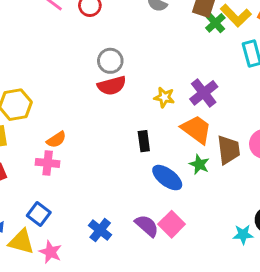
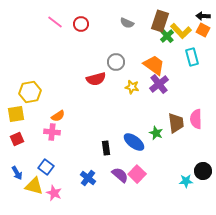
gray circle: (110, 61) -> (116, 62), moved
orange trapezoid: (196, 129) -> (154, 65), moved
black rectangle: (144, 141) -> (106, 148), moved

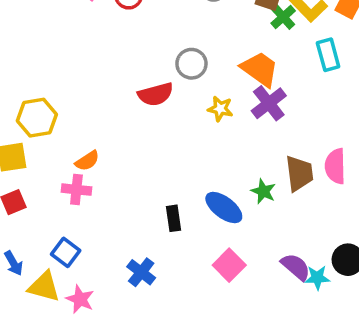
purple semicircle: (120, 175) -> (296, 267), moved

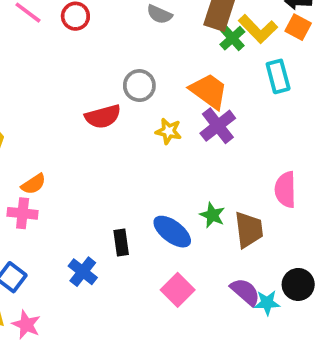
brown trapezoid: (299, 173) -> (249, 230), moved
blue cross: (141, 272) -> (83, 272), moved

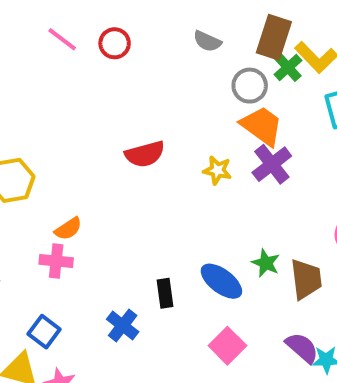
gray circle: (139, 86) -> (250, 86), moved

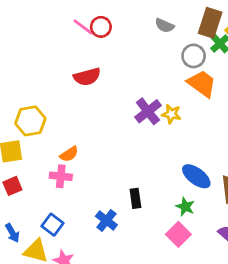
pink line: (62, 39) -> (83, 27), moved
red semicircle: (145, 154) -> (87, 77), moved
purple cross: (272, 164) -> (148, 111), moved
green star: (266, 263) -> (185, 207), moved
blue ellipse: (221, 281) -> (196, 176), moved

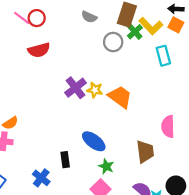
red semicircle: (87, 77) -> (39, 50), moved
orange trapezoid: (202, 84) -> (120, 97), moved
blue ellipse: (196, 176) -> (94, 141), moved

